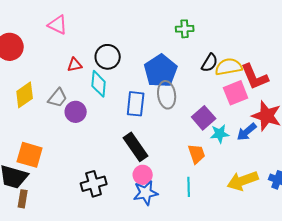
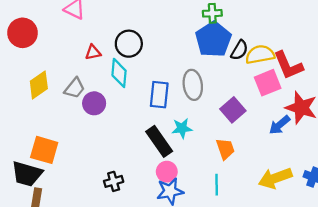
blue pentagon: (161, 71) -> (213, 39), moved
cyan star: (220, 134) -> (182, 128), moved
black cross: (94, 184) -> (114, 181), size x0.7

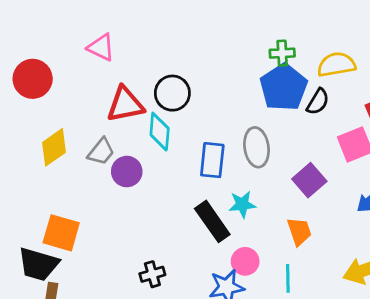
red triangle: (93, 52) -> (125, 104), size x1.8
yellow semicircle: (260, 55) -> (336, 65), moved
pink circle: (167, 172) -> (245, 261), moved

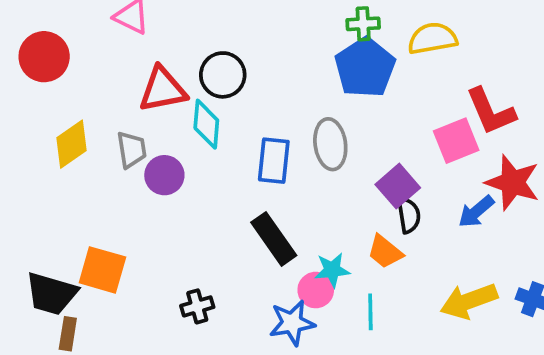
black semicircle: (318, 102) -> (409, 215), moved, turned -40
gray trapezoid: (101, 152) -> (132, 150), turned -48
cyan star: (242, 204) -> (332, 270), moved
orange trapezoid: (299, 231) -> (385, 252), turned 148
orange square: (61, 233) -> (102, 270), moved

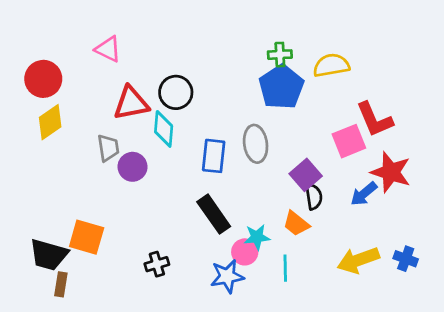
yellow diamond: (71, 144) -> (50, 122), moved

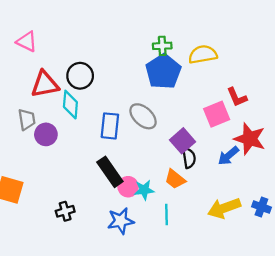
red L-shape: (375, 119) -> (237, 97), size x0.7
gray ellipse: (256, 144) -> (143, 116), turned -40
pink circle: (245, 252) -> (128, 187), moved

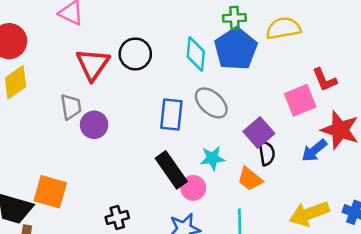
red triangle: (45, 84) -> (93, 64), turned -44
cyan diamond: (70, 105) -> (196, 54), moved
cyan star: (144, 190) -> (213, 158), moved

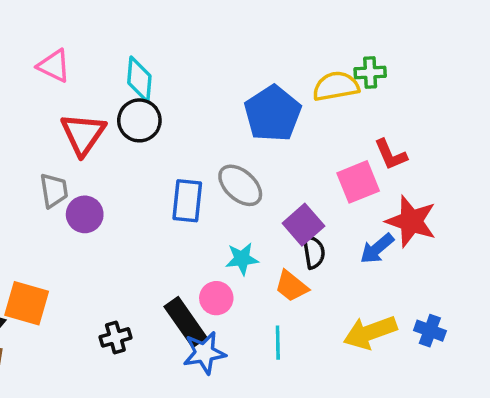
green cross: (234, 18) -> (370, 73), moved
cyan diamond: (196, 54) -> (139, 79), moved
black rectangle: (171, 170) -> (186, 322), moved

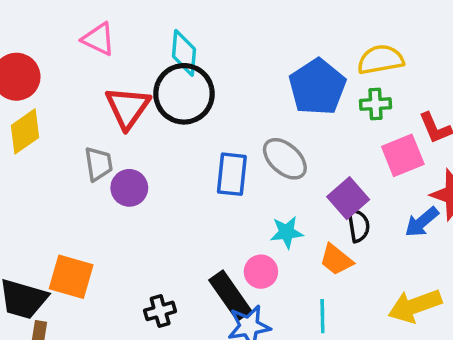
green cross: (370, 73) -> (375, 104), moved
black circle: (139, 120) -> (184, 94), size x1.4

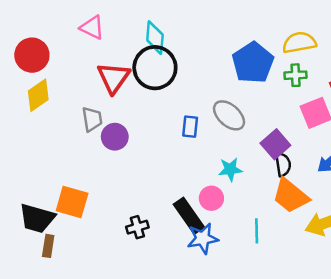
blue rectangle: (232, 174) -> (190, 127), size x0.7
orange trapezoid: (336, 260) -> (291, 196), moved, size x1.5

